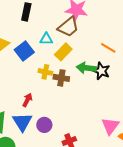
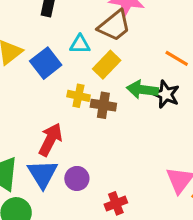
red arrow: (27, 100) -> (50, 139), size x1.5

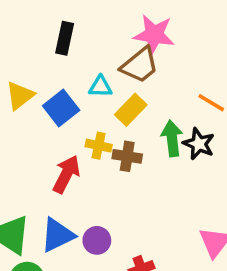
green arrow: (142, 90) -> (172, 138), turned 76
red arrow: (50, 139) -> (66, 174), moved
blue triangle: (43, 174) -> (57, 235), turned 36

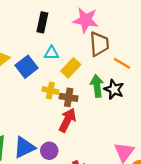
black rectangle: (65, 38) -> (42, 22), moved
brown trapezoid: (140, 65) -> (99, 44), moved, turned -55
red arrow: (66, 174) -> (67, 120), moved

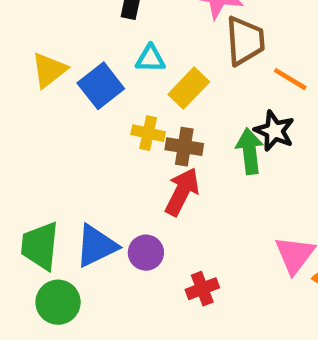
green arrow: (97, 86) -> (250, 151), moved

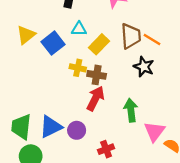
brown trapezoid: (245, 41) -> (131, 36), moved
green arrow: (250, 151) -> (131, 110), moved

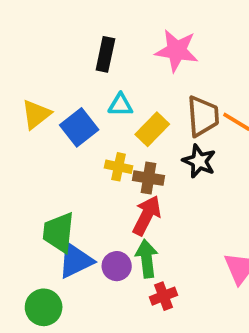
black star: (144, 67) -> (199, 161), moved
green arrow: (131, 110) -> (147, 259), moved
green trapezoid: (21, 127) -> (59, 232), moved

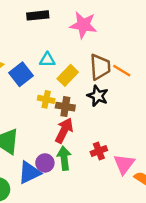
black rectangle: (105, 54) -> (38, 15), moved, turned 72
blue triangle: (75, 260) -> (29, 173), moved
red cross: (163, 296) -> (99, 151), moved

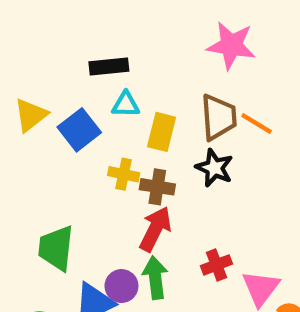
black rectangle: (38, 15) -> (109, 67), moved
pink star: (83, 25) -> (231, 45), moved
yellow rectangle: (68, 75) -> (162, 132), turned -30

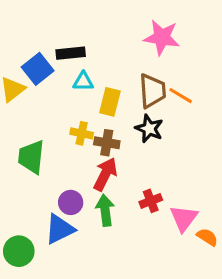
blue square: (79, 130) -> (38, 69), moved
green trapezoid: (56, 248) -> (31, 157), moved
purple circle: (121, 286) -> (71, 202), moved

